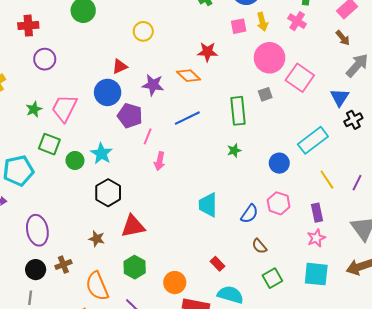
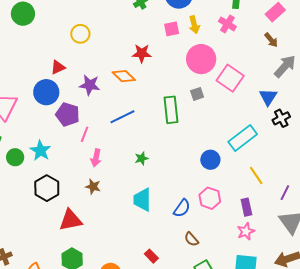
green star: (234, 150) -> (142, 158), moved
purple line: (357, 183) -> (285, 193), moved
brown star: (97, 239) -> (93, 187), moved

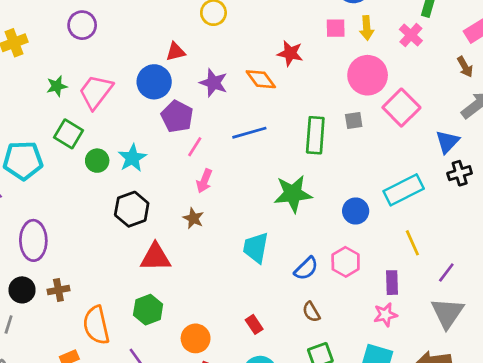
green star: (142, 158) -> (293, 194), moved, size x2.0

